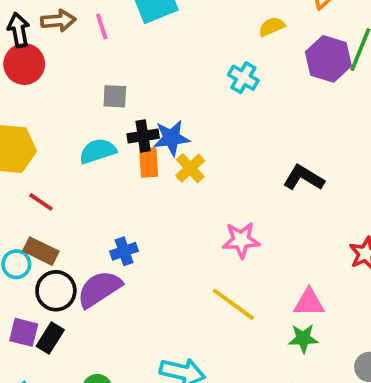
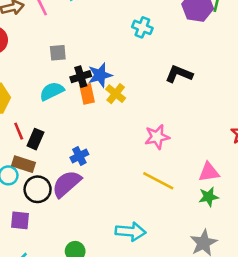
black L-shape: (304, 178) -> (179, 74), moved
red line: (41, 202) -> (19, 131), turned 42
black rectangle: (50, 338) -> (35, 139), moved

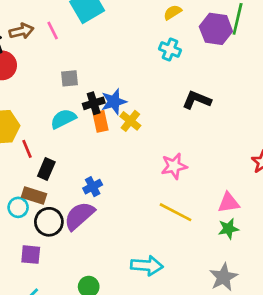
cyan cross: (142, 27) -> (170, 50), moved
red line: (19, 131) -> (27, 149), moved

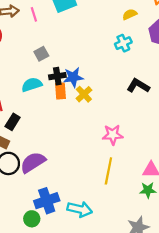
cyan cross: (170, 50) -> (123, 43), turned 35
gray square: (69, 78) -> (41, 54), turned -32
blue cross: (93, 187) -> (47, 201), moved, size x1.6
yellow line: (176, 212) -> (108, 171), turned 65

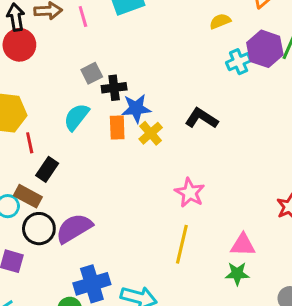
cyan cross: (123, 43) -> (239, 62), moved
black cross: (57, 76) -> (114, 88), moved
cyan semicircle: (32, 85) -> (76, 117), turned -36
black L-shape: (138, 86) -> (201, 118), moved
pink star: (113, 135) -> (190, 193), turned 30

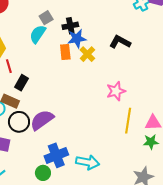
black cross: (114, 88) -> (70, 26), moved
cyan semicircle: (76, 117) -> (38, 34), moved
pink star: (190, 193) -> (116, 91), turned 30
yellow line: (182, 244) -> (128, 121), moved

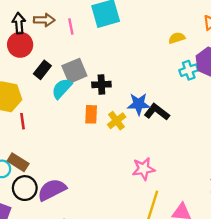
gray square: (46, 18) -> (74, 71), size x1.5
blue star: (77, 39) -> (139, 104), moved
black rectangle: (21, 83) -> (42, 70), moved

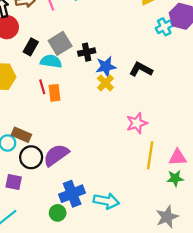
cyan semicircle: (62, 89) -> (51, 61), turned 65
blue star: (139, 104) -> (106, 67), moved
orange rectangle: (91, 114) -> (55, 93), moved
red line: (23, 121) -> (42, 87), moved

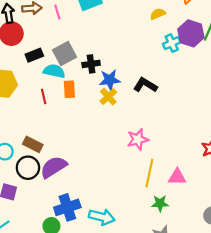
black rectangle: (31, 47) -> (34, 55), turned 35
orange rectangle: (55, 93) -> (69, 89), moved
brown rectangle: (21, 135) -> (33, 144), moved
green star: (175, 178) -> (160, 203), moved

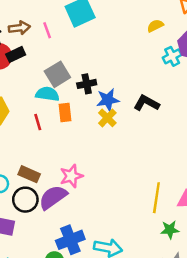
black rectangle: (34, 55) -> (16, 54), moved
pink star: (138, 139) -> (71, 176), moved

